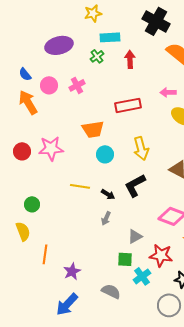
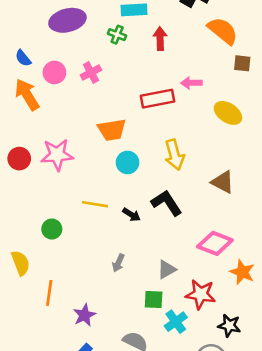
green cross: (97, 56) -> (117, 35), turned -32
pink arrow: (168, 92) -> (191, 83), moved
black L-shape: (135, 185) -> (167, 203), turned 85
green circle: (32, 204) -> (52, 229), moved
gray arrow: (106, 218) -> (118, 263), moved

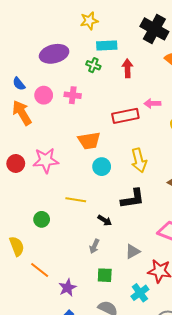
pink cross: (91, 72) -> (73, 95), turned 35
black L-shape: (167, 203) -> (133, 199), turned 115
black arrow: (131, 215) -> (105, 220), moved
orange line: (49, 293) -> (40, 270), turned -60
green square: (154, 299) -> (105, 275), moved

